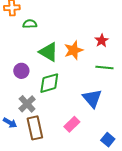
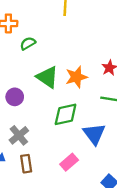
green semicircle: (30, 24) -> (28, 43), turned -32
green diamond: (49, 83) -> (66, 114), moved
brown rectangle: (35, 128) -> (26, 164), size x0.7

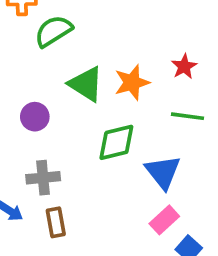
green semicircle: (28, 43) -> (53, 31), size x1.5
gray cross: (19, 135) -> (43, 178), turned 36
pink rectangle: (69, 162) -> (164, 220), moved

